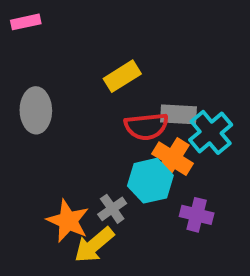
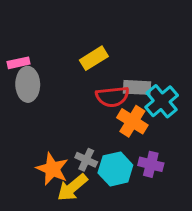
pink rectangle: (26, 22) -> (18, 63), moved
cyan hexagon: (150, 181) -> (115, 169), moved
gray cross: (112, 209) -> (86, 160), turned -30

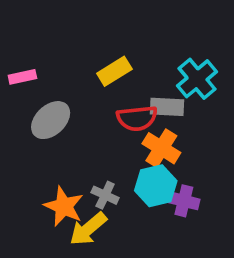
gray ellipse: (28, 84) -> (51, 120), moved, turned 48
cyan cross: (162, 101) -> (197, 79), moved
cyan hexagon: (115, 169) -> (156, 186), moved

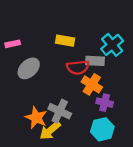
yellow rectangle: (114, 71) -> (65, 41), turned 42
cyan hexagon: (156, 186) -> (102, 129), moved
gray cross: (105, 195) -> (60, 111), size x1.5
purple cross: (184, 201) -> (105, 103), moved

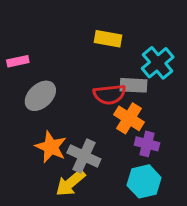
yellow rectangle: (65, 41) -> (108, 39), moved
orange star: (36, 118) -> (51, 147), moved

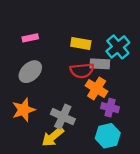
yellow rectangle: (108, 39) -> (81, 44), moved
pink rectangle: (18, 61) -> (30, 38), moved
orange star: (51, 147) -> (24, 110), moved, turned 30

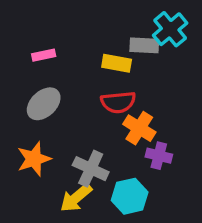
cyan cross: (118, 47) -> (170, 29), moved
gray rectangle: (100, 64) -> (144, 45), moved
cyan hexagon: (108, 136) -> (130, 196), moved

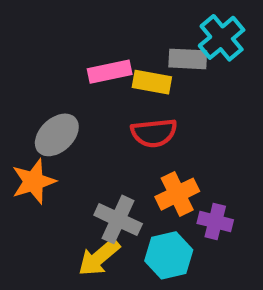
pink rectangle: (44, 55) -> (110, 72), moved, size x1.4
orange cross: (139, 128) -> (177, 194), moved, turned 32
purple cross: (159, 156) -> (215, 222), moved
orange star: (34, 159) -> (34, 181), moved

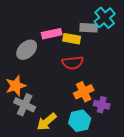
gray ellipse: (57, 135) -> (27, 50), moved
gray cross: (118, 219) -> (25, 105), moved

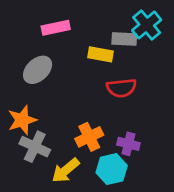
pink rectangle: (52, 34) -> (56, 28), moved
red semicircle: (73, 63) -> (121, 88), moved
orange cross: (84, 92) -> (89, 137), moved
purple cross: (102, 105) -> (128, 144), moved

